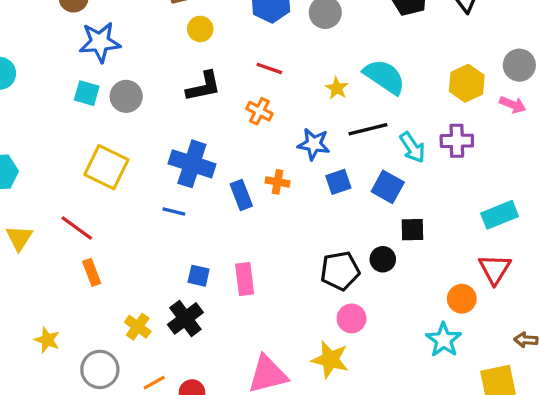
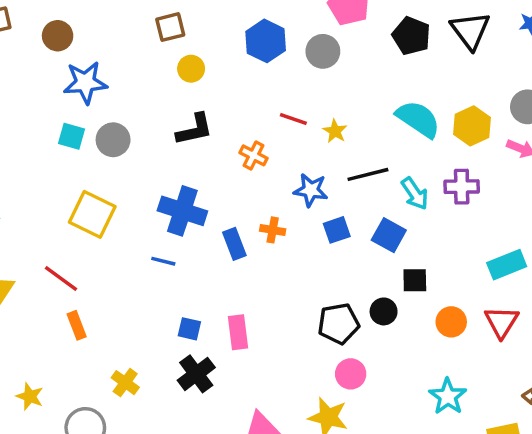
red line: (269, 68) -> (293, 119), moved
cyan semicircle: (384, 77) -> (418, 119), moved
orange circle: (462, 299) -> (451, 322), moved
black cross: (185, 318) -> (196, 374), moved

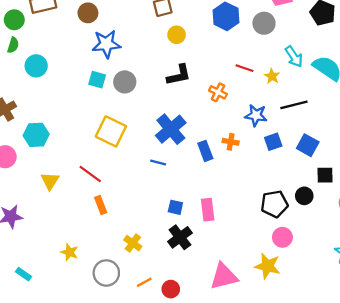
cyan arrow: (415, 194) -> (294, 57), moved
blue cross: (182, 211) -> (171, 129), turned 32

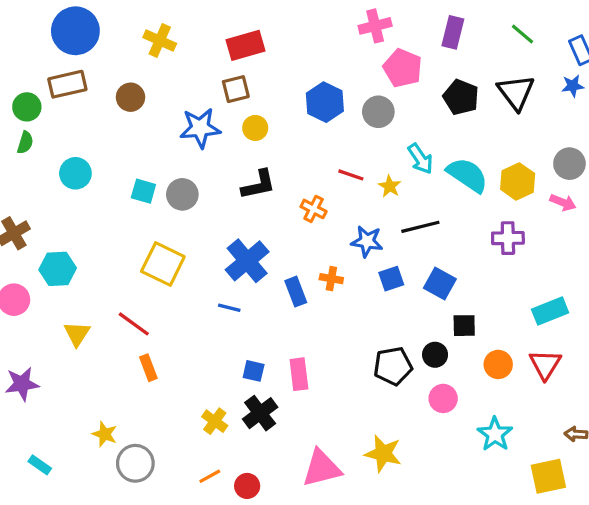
blue star: (106, 44) -> (200, 128), moved
cyan circle: (36, 66) -> (75, 173), moved
pink circle: (282, 237) -> (443, 398), moved
yellow cross: (133, 243) -> (215, 421), moved
gray circle: (106, 273) -> (135, 463), moved

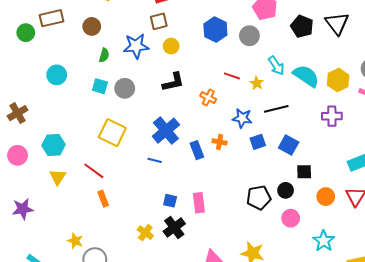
green semicircle: (25, 143) -> (104, 55), moved
cyan hexagon: (58, 269) -> (54, 145), moved

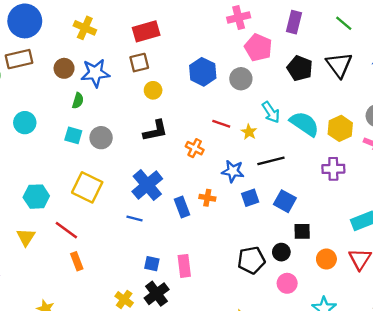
blue star: (136, 46) -> (95, 73), moved
cyan hexagon: (54, 145) -> (36, 197), moved

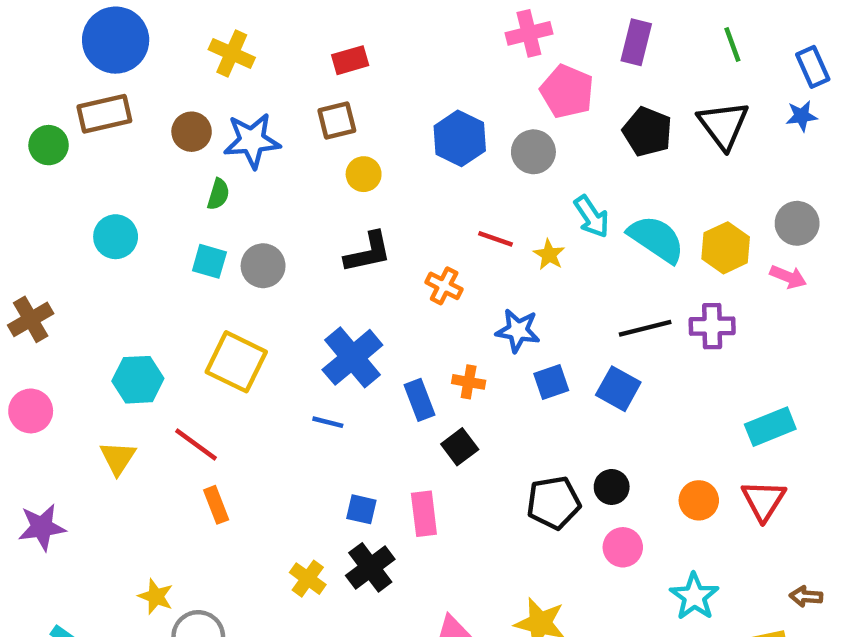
green line: (344, 23) -> (732, 45), turned 30
red rectangle: (146, 31) -> (350, 60), size x0.7
black line: (271, 161) -> (645, 328), moved
black square: (302, 231) -> (460, 447), moved, turned -36

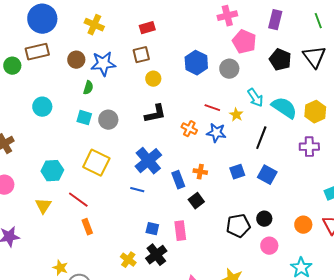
black line: (645, 328) -> (261, 138), moved, turned -55
blue star: (518, 331) -> (216, 133), moved

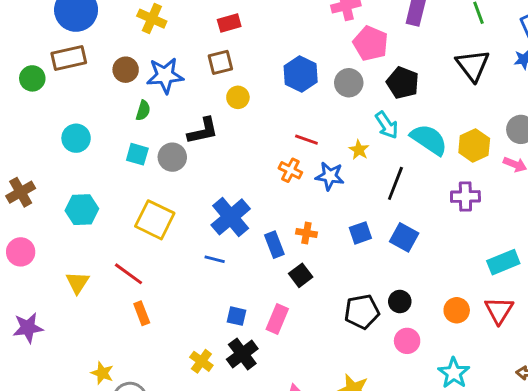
black pentagon: (280, 60) -> (403, 83), moved
red line: (212, 108) -> (306, 140), moved
black L-shape: (155, 114) -> (203, 131), moved
cyan hexagon: (52, 171) -> (82, 210), moved
pink rectangle: (180, 231) -> (277, 319), turned 30

